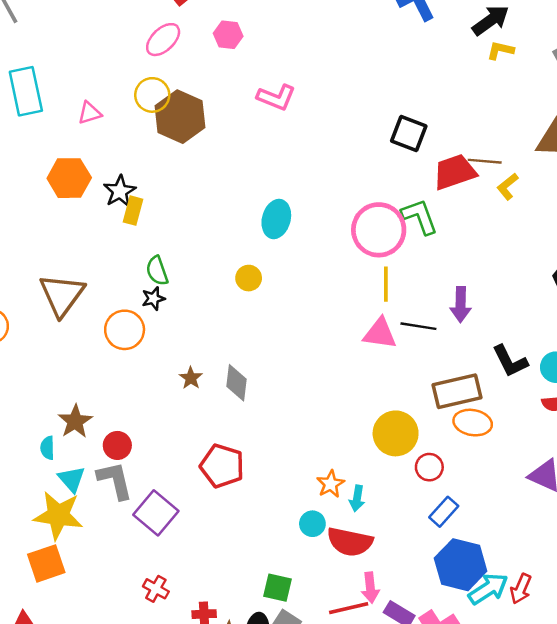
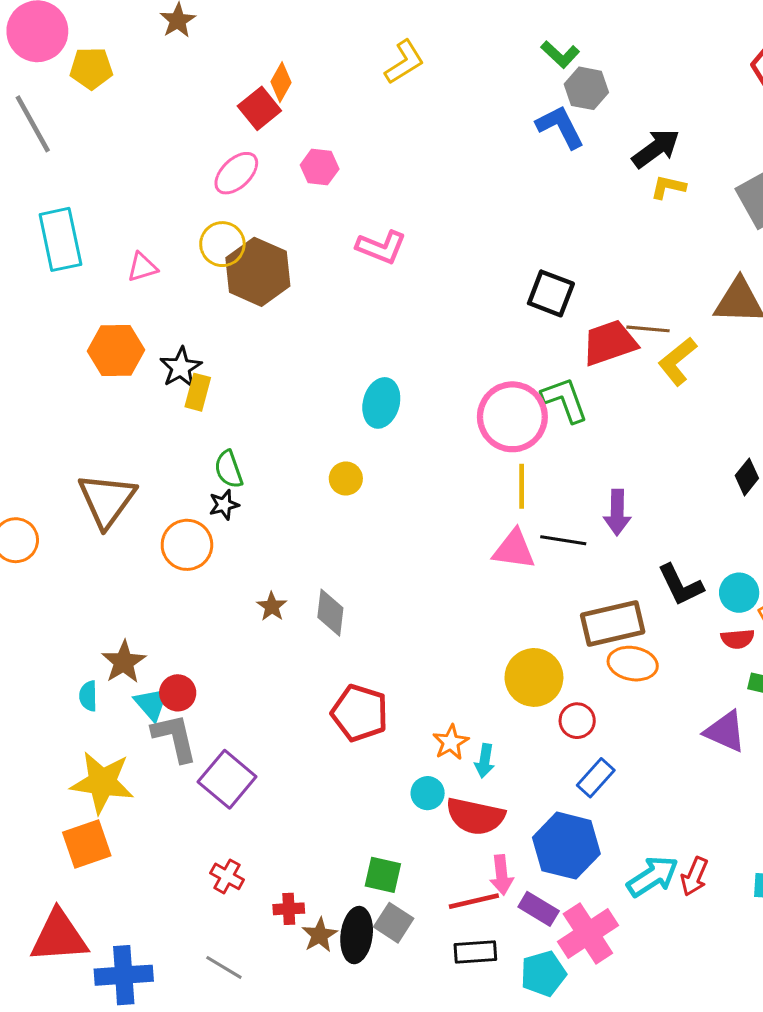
yellow L-shape: (508, 186) -> (677, 361), size x1.4
red pentagon: (222, 466) -> (360, 713), moved
cyan triangle: (72, 479) -> (151, 704), moved
blue hexagon: (461, 565) -> (566, 846), moved

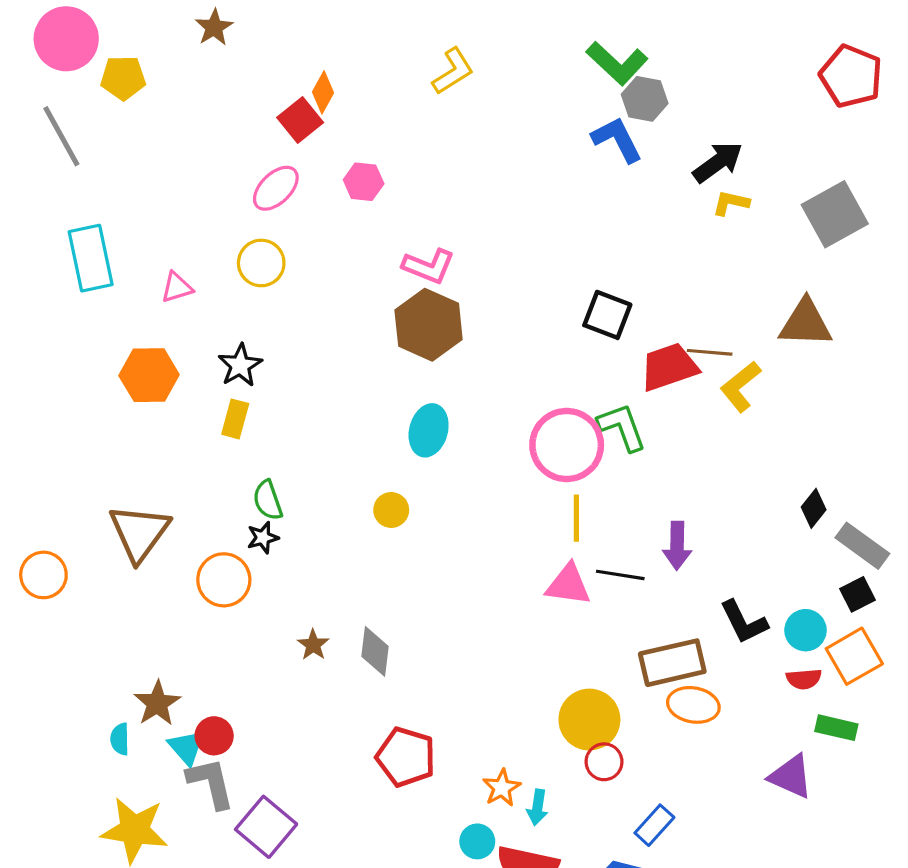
green L-shape: (560, 54) -> (617, 63), size x1.5
brown hexagon: (258, 272) -> (429, 325), moved
black star: (181, 367) -> (240, 365), moved
red circle: (577, 721) -> (604, 762), moved

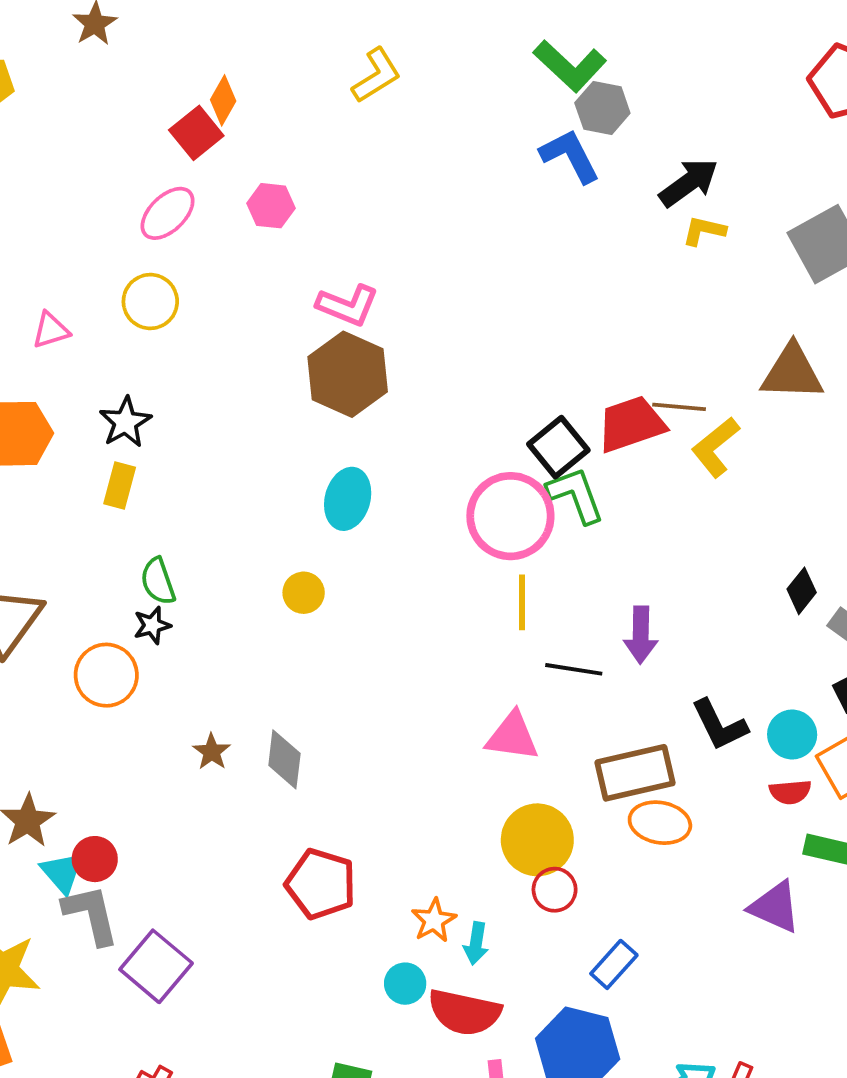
black square: (607, 315) -> (558, 447), moved, turned 30
pink triangle: (568, 585) -> (512, 736), moved

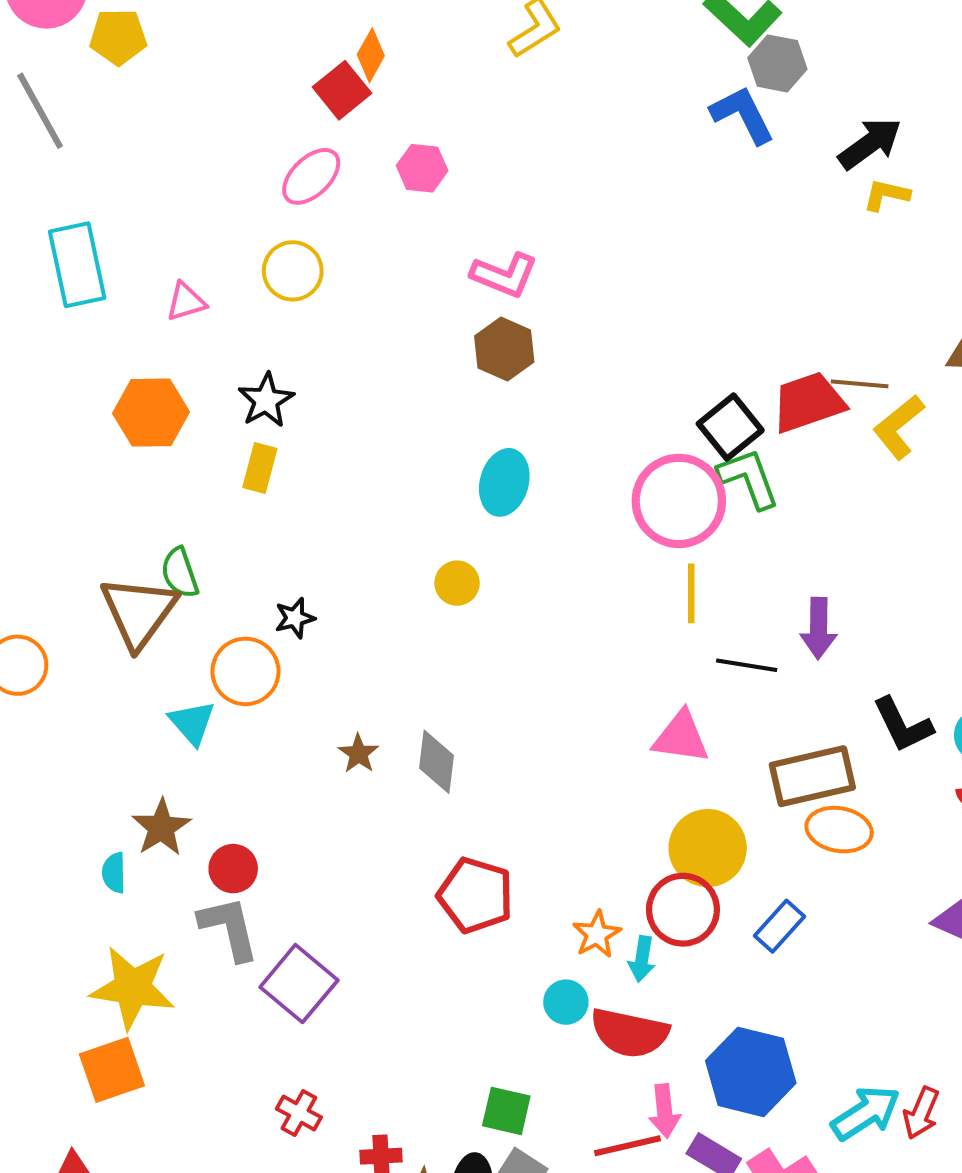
brown hexagon: (348, 374) -> (504, 349), size x0.7
green semicircle: (158, 581) -> (180, 573), moved
cyan triangle: (62, 872) -> (192, 723), moved
red circle: (555, 890) -> (683, 910), moved, size x1.5
blue rectangle: (614, 964) -> (779, 926), moved

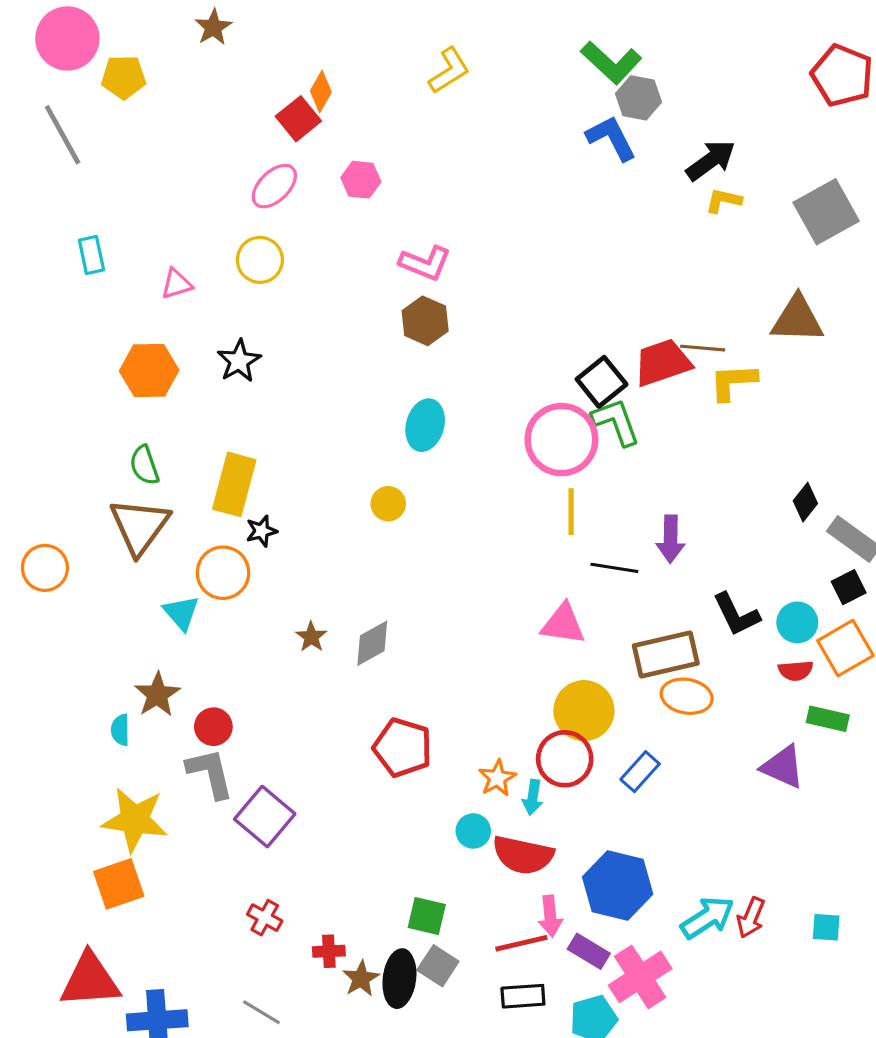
cyan rectangle: (77, 265) -> (91, 255), size x0.6
yellow L-shape: (899, 427) -> (733, 382), turned 36
yellow rectangle: (260, 468) -> (234, 484), moved, size x1.6
green semicircle: (180, 573) -> (144, 465), moved
gray diamond: (436, 762) -> (372, 643), turned 54

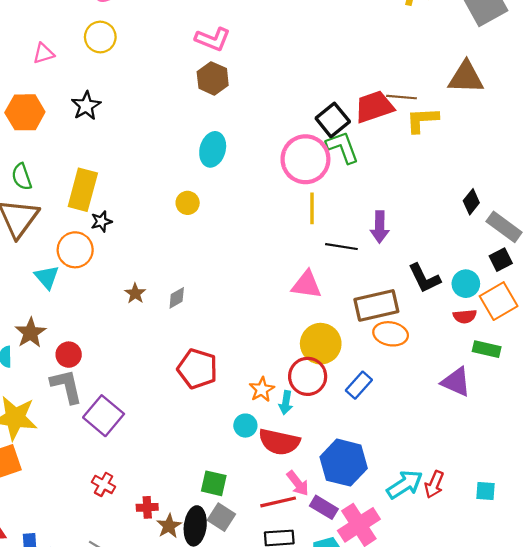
gray diamond: (372, 643) -> (177, 298), size x0.7
pink arrow: (550, 916) -> (298, 483), turned -32

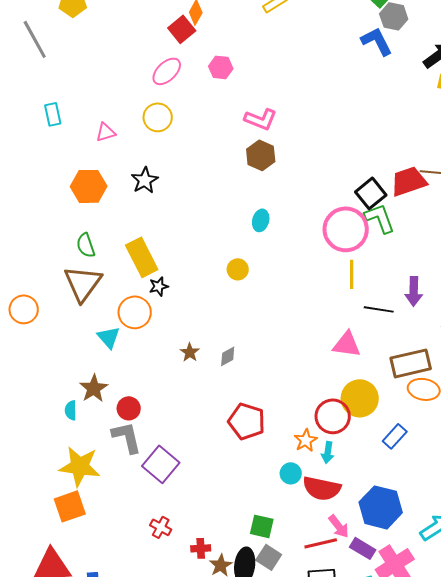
cyan ellipse: (213, 149) -> (261, 220), size x0.7
yellow rectangle: (83, 190) -> (142, 257), turned -42
red circle: (308, 376) -> (333, 416), moved

